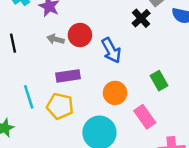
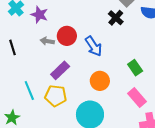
purple rectangle: (68, 76) -> (60, 70), turned -30
pink rectangle: (145, 117) -> (137, 98), moved

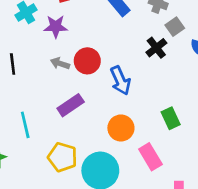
purple star: (39, 15) -> (56, 26), turned -30
yellow pentagon: (56, 96) -> (62, 157), moved
pink rectangle: (137, 98) -> (150, 157), moved

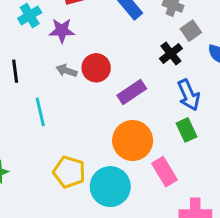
blue arrow: (120, 81) -> (189, 95), moved
purple rectangle: (71, 105) -> (132, 92), moved
cyan line: (25, 125) -> (40, 112), moved
orange circle: (121, 128) -> (133, 140), size x1.4

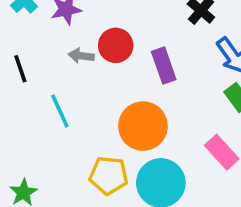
purple rectangle: (132, 92) -> (164, 66), turned -64
orange circle: (133, 140) -> (143, 126), moved

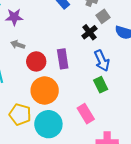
red circle: (116, 45) -> (36, 61), moved

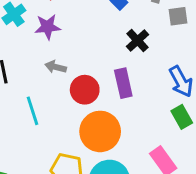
gray square: (103, 16) -> (178, 16), turned 32
black cross: (89, 32) -> (138, 41), moved

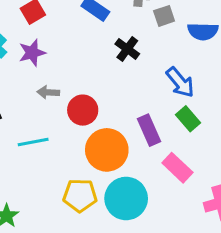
purple rectangle: (123, 83) -> (149, 130), moved
cyan line: (32, 111) -> (33, 142), turned -72

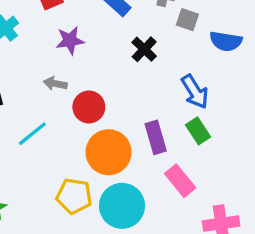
gray square: (164, 16) -> (187, 20), turned 30
purple star: (32, 53) -> (70, 40), moved
cyan line: (33, 142) -> (32, 134), turned -36

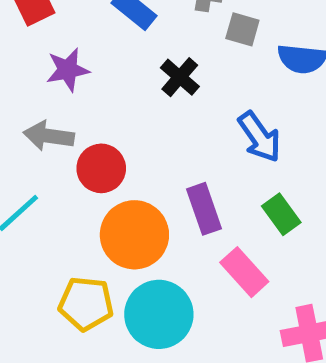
gray arrow: (55, 84) -> (49, 136), size x1.4
green rectangle: (198, 131) -> (281, 214), moved

